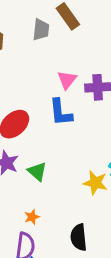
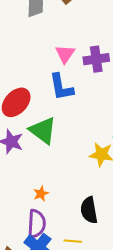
green triangle: (37, 171) -> (43, 130), moved, size x1.4

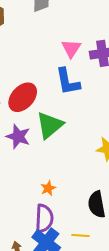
green triangle: (43, 130) -> (50, 125), turned 44

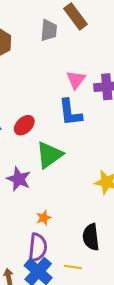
red ellipse: (23, 97) -> (24, 125), size x0.7
purple star: (18, 137) -> (19, 179), moved

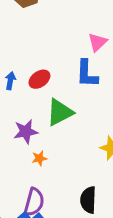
purple star: (19, 179) -> (26, 132), turned 30
orange star: (44, 218) -> (39, 158), moved

